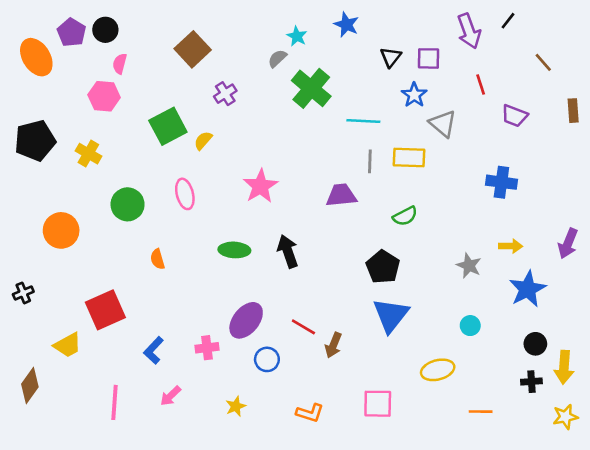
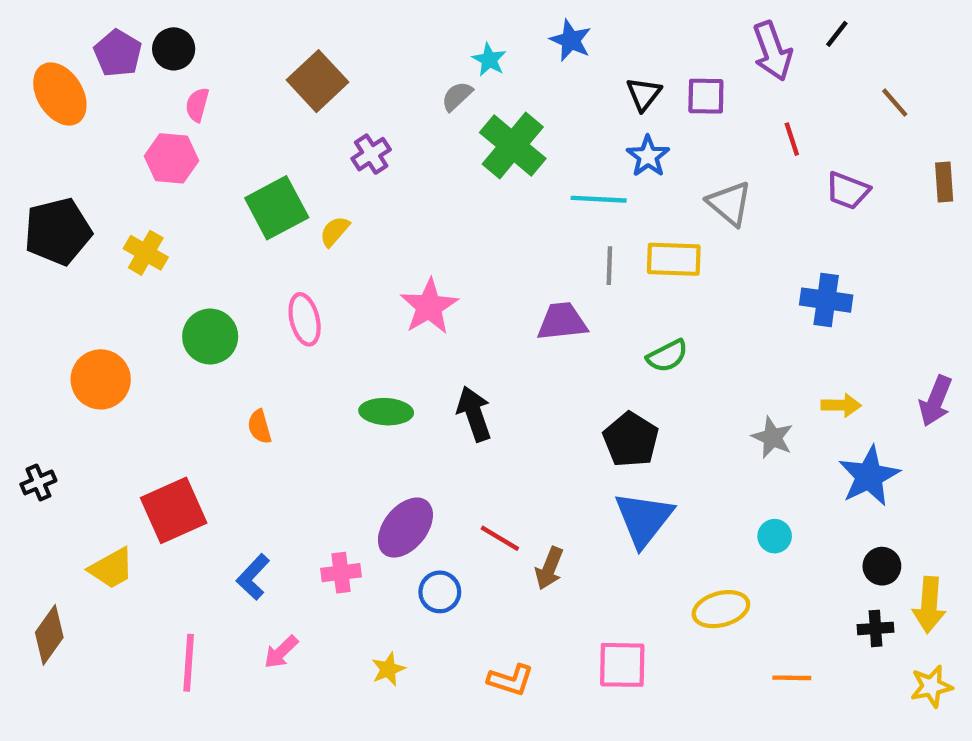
blue star: (414, 95) -> (648, 156), moved

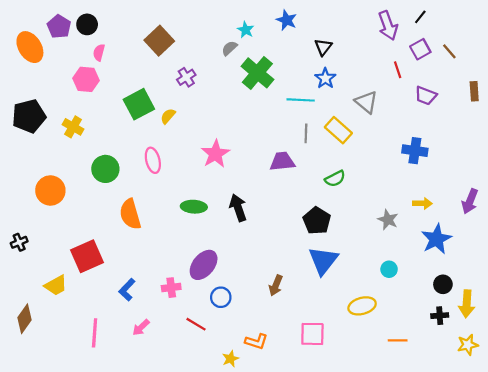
purple square: (706, 96) -> (420, 49), moved, turned -30
yellow rectangle: (674, 259) -> (338, 130), turned 40
orange semicircle: (260, 427) -> (130, 214), size x1.8
red line: (500, 538) -> (196, 324), moved
yellow star: (388, 669) -> (230, 359), moved

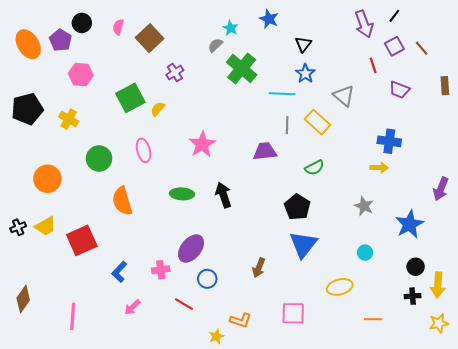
purple pentagon: (59, 27) -> (61, 40), moved
pink semicircle: (99, 52) -> (118, 27), moved
yellow arrow: (422, 203) -> (379, 168), moved
yellow trapezoid: (56, 285) -> (45, 226), moved
pink line: (95, 333) -> (73, 316), moved

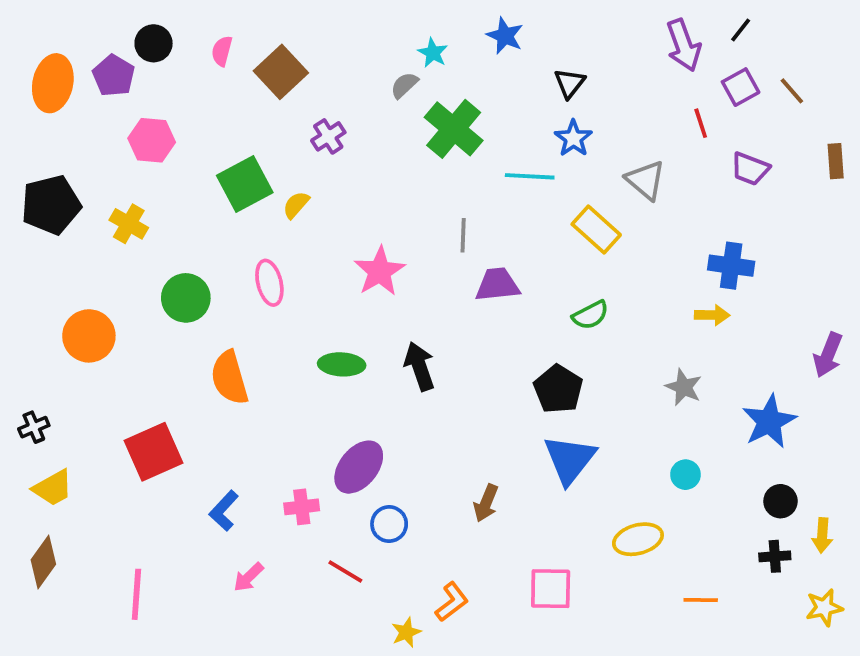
orange ellipse: (28, 44) -> (53, 83), turned 44
gray line: (287, 125) -> (463, 235), moved
yellow trapezoid: (45, 226) -> (53, 488), moved
yellow arrow: (438, 285) -> (822, 535), size x0.7
orange L-shape: (241, 320) -> (452, 602), turned -55

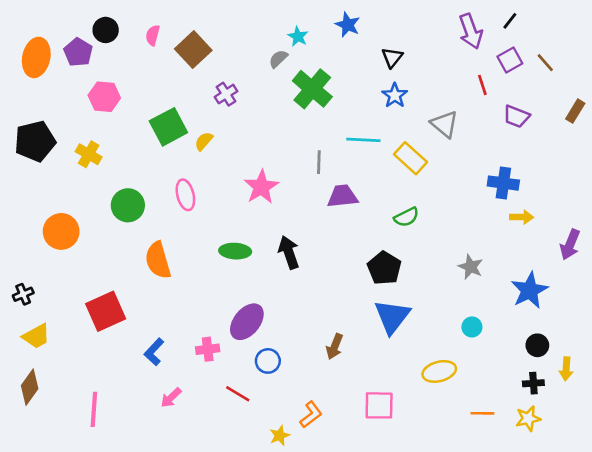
brown rectangle: (836, 161) -> (575, 111), turned 35
cyan line: (530, 176) -> (363, 140), moved
yellow arrow: (712, 315) -> (522, 217), moved
yellow star: (824, 608) -> (528, 419), moved

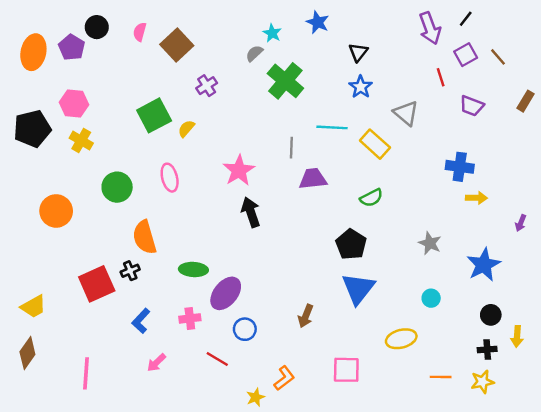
pink hexagon: (104, 97) -> (74, 104), moved
purple arrow: (570, 245) -> (521, 223), size x0.6
green ellipse: (235, 251) -> (193, 269), moved
black arrow: (289, 252) -> (251, 212), moved
black cross: (23, 294) -> (130, 271), moved

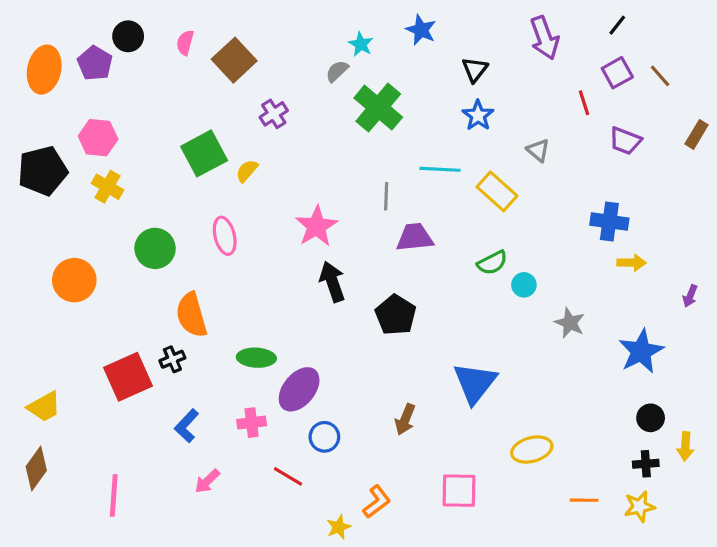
purple arrow: (430, 28) -> (544, 38), moved
gray triangle: (406, 113) -> (538, 150), size x0.7
black pentagon: (351, 244) -> (396, 315), moved
cyan circle: (431, 298) -> (524, 285), moved

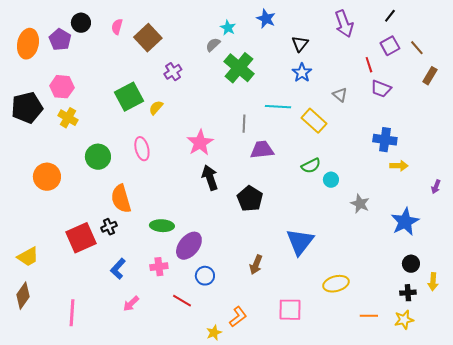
brown rectangle: (696, 134) -> (430, 76), moved
purple trapezoid: (625, 141) -> (381, 89), moved

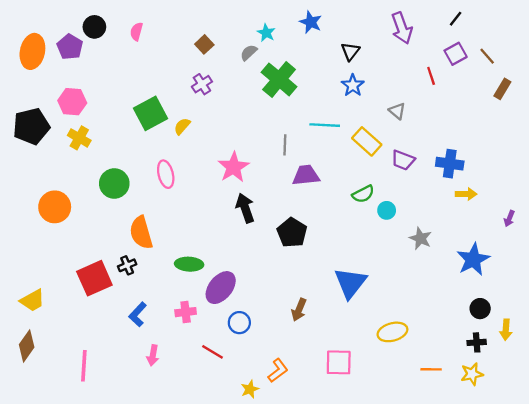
brown square: (148, 38) -> (204, 44), moved, size x0.6
purple trapezoid: (381, 89) -> (403, 160), moved
pink arrow: (131, 304) -> (153, 355), turned -36

